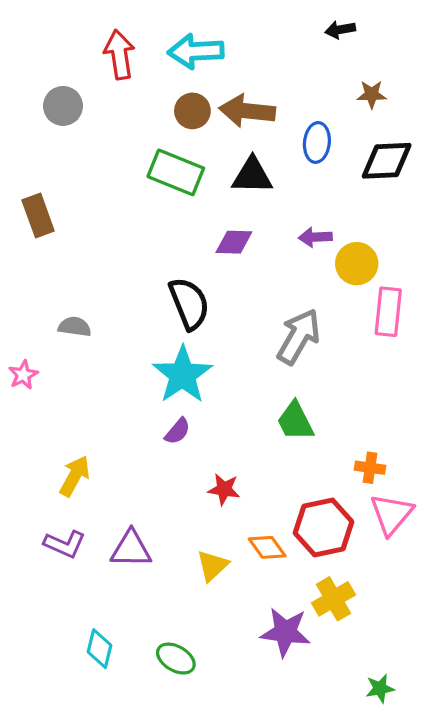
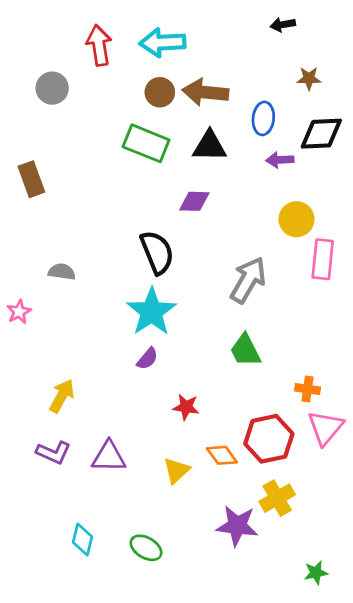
purple arrow: (315, 237) -> (280, 160), moved

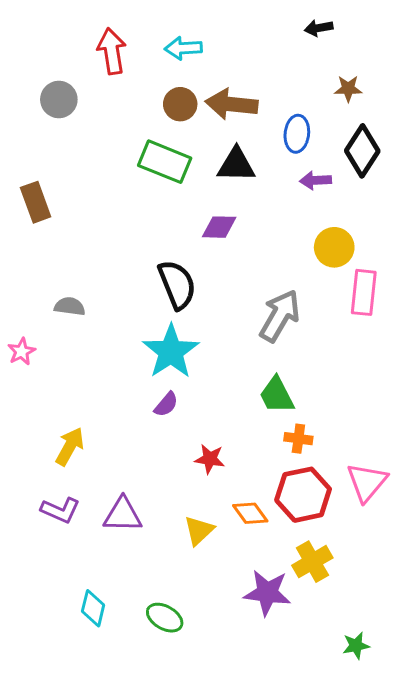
cyan arrow: (163, 43) -> (183, 48), size x0.7
black diamond: (321, 134) -> (362, 151), turned -54
orange cross: (308, 389) -> (298, 439), moved

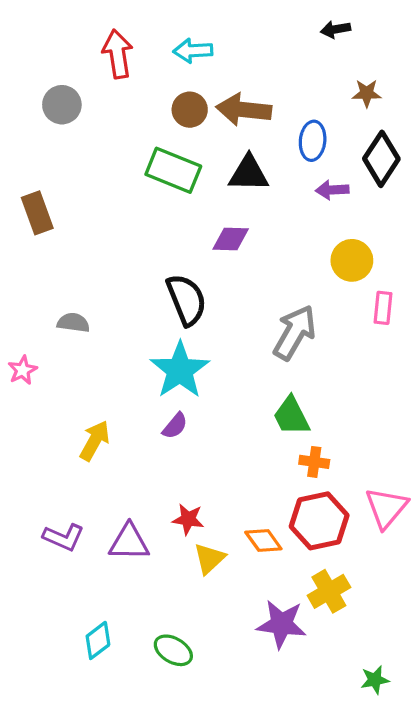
pink rectangle: (364, 292) -> (383, 308), size x0.7
yellow arrow: (70, 446) -> (95, 441), moved
red star: (210, 459) -> (188, 519), moved
cyan diamond: (93, 608) -> (98, 640), turned 39

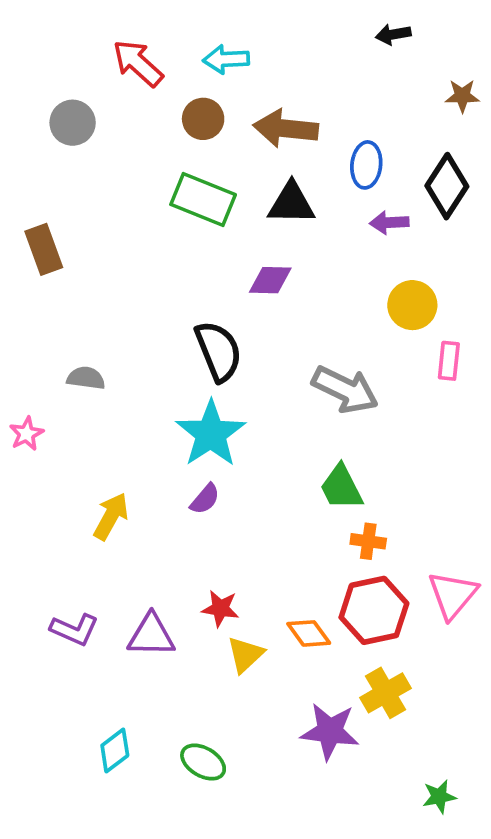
red arrow: (118, 54) -> (138, 63), turned -39
brown star: (367, 93) -> (462, 96), moved
brown circle: (190, 110) -> (203, 119), moved
gray arrow: (295, 332) -> (345, 390), turned 86

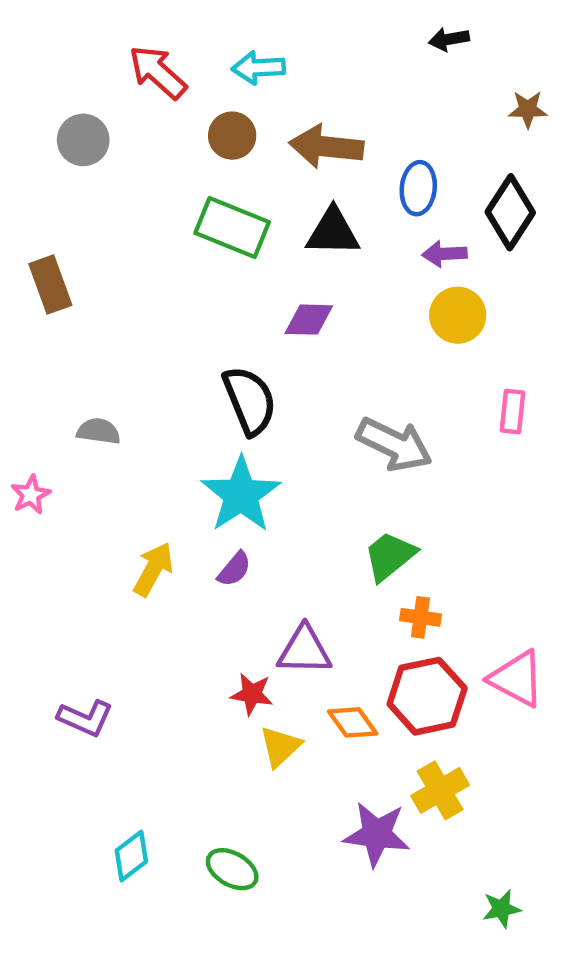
yellow circle: (412, 305) -> (458, 315), moved
green trapezoid: (341, 487) -> (390, 556), turned 78
yellow arrow: (111, 516) -> (153, 569), moved
pink triangle: (453, 595) -> (517, 679), turned -42
purple triangle: (151, 635) -> (304, 650), moved

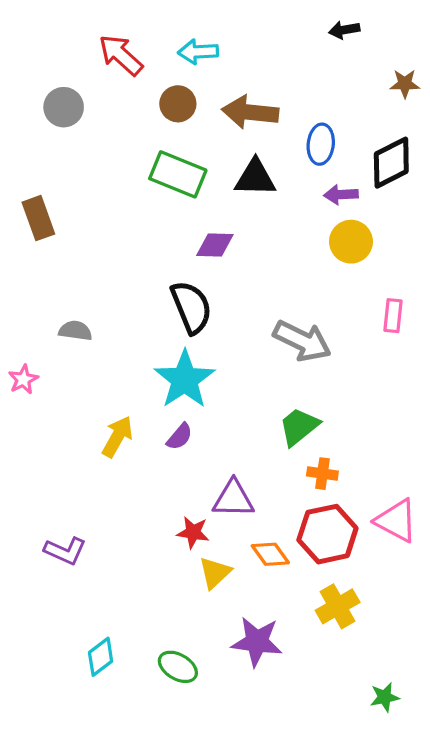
black diamond: (510, 212) -> (391, 163), turned 30
purple diamond: (309, 320) -> (215, 245), moved
purple star: (377, 834) -> (257, 642), moved

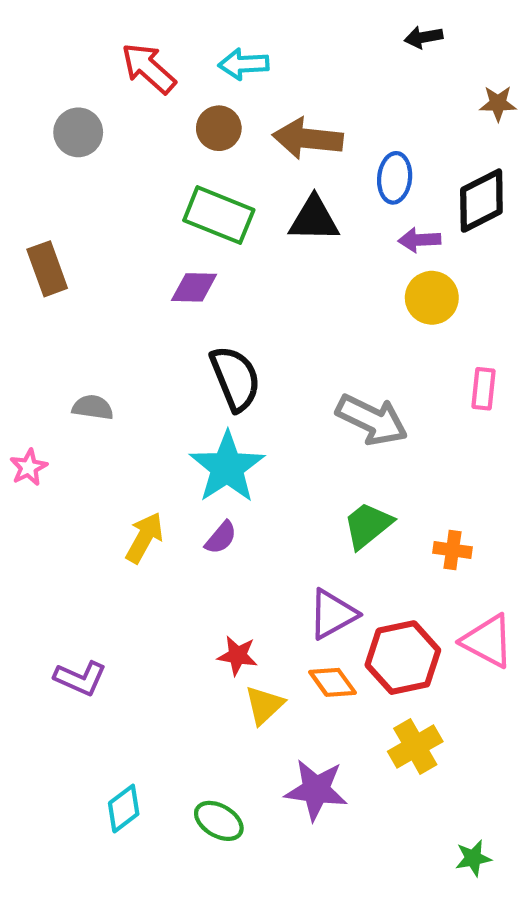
purple diamond: (215, 245) -> (194, 287), moved
orange cross: (322, 474) -> (452, 550), moved
purple triangle: (233, 499) -> (333, 614), moved, turned -30

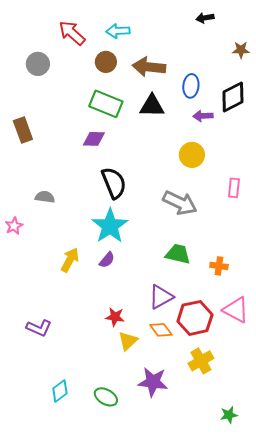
yellow circle: (432, 298) -> (192, 155), moved
green trapezoid: (368, 525) -> (178, 254), turned 52

